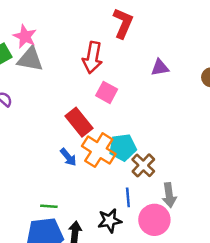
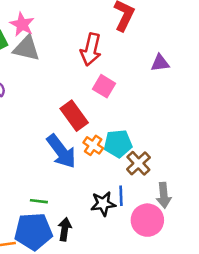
orange cross: (99, 150) -> (93, 145), size x0.6
blue arrow: (68, 157) -> (61, 151), size x1.8
black star: (110, 221) -> (103, 204), moved

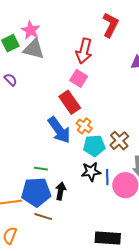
pink square: (104, 86) -> (79, 78), moved
cyan pentagon: (118, 144) -> (94, 146), moved
blue line: (121, 196) -> (107, 177), moved

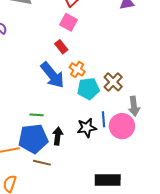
red rectangle: (70, 102) -> (61, 47), size x0.6
black star: (91, 172) -> (87, 128), moved

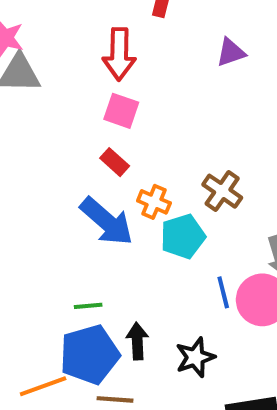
brown cross: (113, 82) -> (222, 191), moved
black star: (87, 128) -> (195, 357), moved

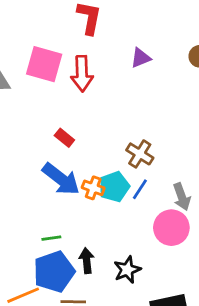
red arrow: (119, 54) -> (82, 74), moved
pink square: (121, 111) -> (44, 64), moved, size x1.5
orange cross: (154, 202) -> (93, 188), moved
blue line: (223, 292) -> (140, 189), moved, turned 50

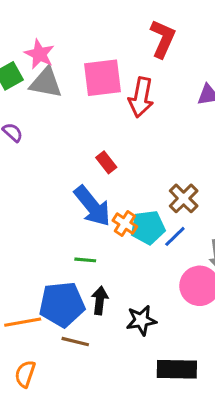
pink square: (44, 64) -> (102, 78), turned -36
green line: (51, 238) -> (85, 260), moved

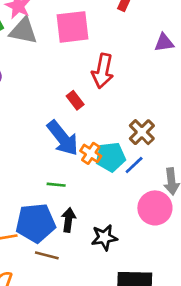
red arrow: (141, 97) -> (103, 71), moved

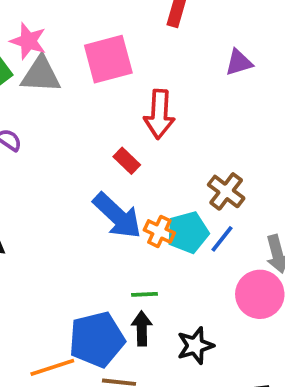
green line: (56, 185) -> (144, 294), moved

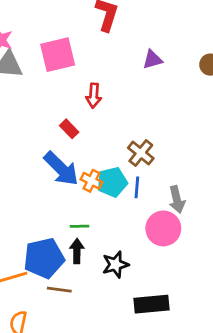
red arrow: (159, 114) -> (94, 96), size x0.7
blue line: (222, 239) -> (137, 187), turned -35

